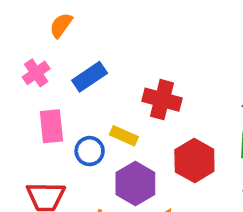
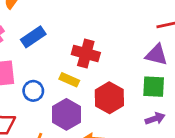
yellow rectangle: (124, 136) -> (69, 80), moved

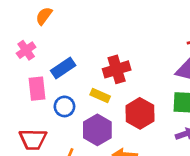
blue rectangle: (33, 37) -> (63, 68), moved
red cross: (86, 53) -> (117, 69), turned -32

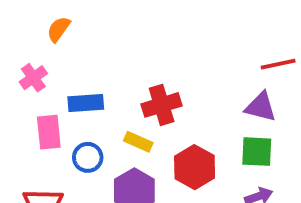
blue rectangle: (63, 68) -> (86, 103), turned 30

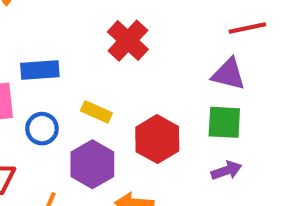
red cross: (162, 105) -> (128, 41), moved, turned -30

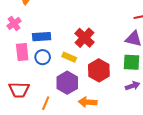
red cross: (128, 41) -> (85, 38), moved
blue circle: (42, 129) -> (43, 57), moved

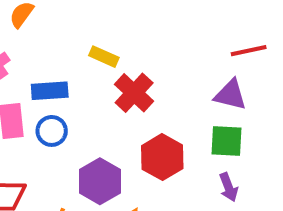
yellow rectangle: (69, 57) -> (104, 57), moved
purple arrow: (133, 86) -> (229, 187), turned 88

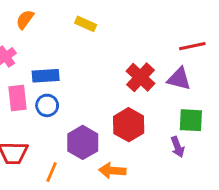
yellow rectangle: (104, 57) -> (86, 24), moved
red cross: (134, 93) -> (140, 77), moved
green square: (227, 141) -> (191, 120), moved

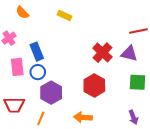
orange semicircle: (25, 19) -> (22, 12), turned -80
blue rectangle: (46, 76) -> (37, 52), turned 72
purple hexagon: (83, 142) -> (51, 93), moved
purple arrow: (178, 147) -> (133, 117), moved

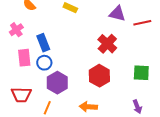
purple triangle: (129, 54) -> (117, 14), moved

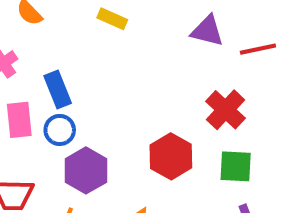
red cross: (107, 44) -> (226, 110), moved
green square: (141, 73) -> (236, 166), moved

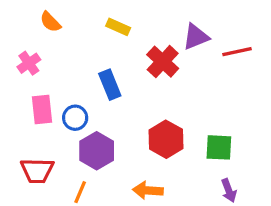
purple triangle: (207, 31) -> (196, 37), turned -36
blue rectangle: (58, 90) -> (110, 85), moved
red cross: (226, 110) -> (163, 62), moved

